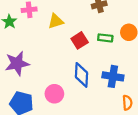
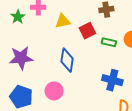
red square: (80, 40) -> (87, 31), moved
blue diamond: (81, 75) -> (67, 60), moved

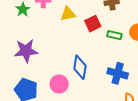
blue diamond: (67, 60) -> (80, 67), moved

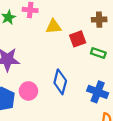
pink circle: (59, 84) -> (28, 91), moved

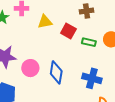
red square: (78, 39) -> (68, 31), turned -35
pink circle: (28, 91) -> (30, 68), moved

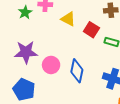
yellow triangle: (45, 22) -> (68, 19), turned 35

